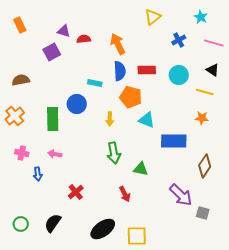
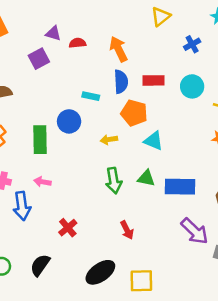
yellow arrow: (110, 119) -> (109, 140), turned 80
blue rectangle: (174, 141) -> (180, 187), moved
green triangle: (141, 169) -> (146, 178), moved
blue arrow: (38, 174) -> (22, 206), size x1.6

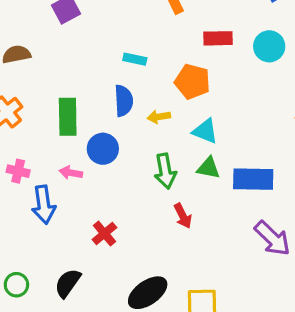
blue semicircle: (121, 82) -> (124, 101), moved
blue circle: (69, 121) -> (103, 149), moved
cyan triangle: (153, 141) -> (205, 131), moved
red arrow: (127, 230) -> (183, 216), moved

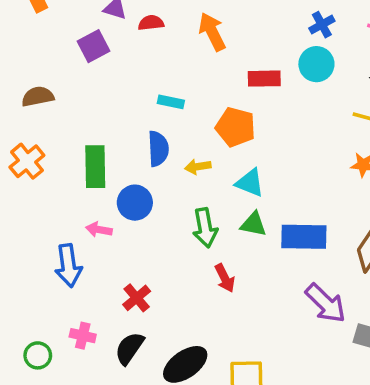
cyan circle: (269, 46) -> (316, 64), moved
pink cross: (18, 171) -> (83, 336), moved
black semicircle: (68, 283) -> (129, 348), moved

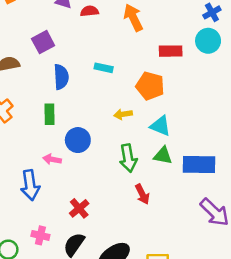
purple square: (93, 46) -> (43, 42), moved
blue semicircle: (158, 149) -> (61, 77), moved
green rectangle: (95, 167) -> (49, 114), size x0.7

